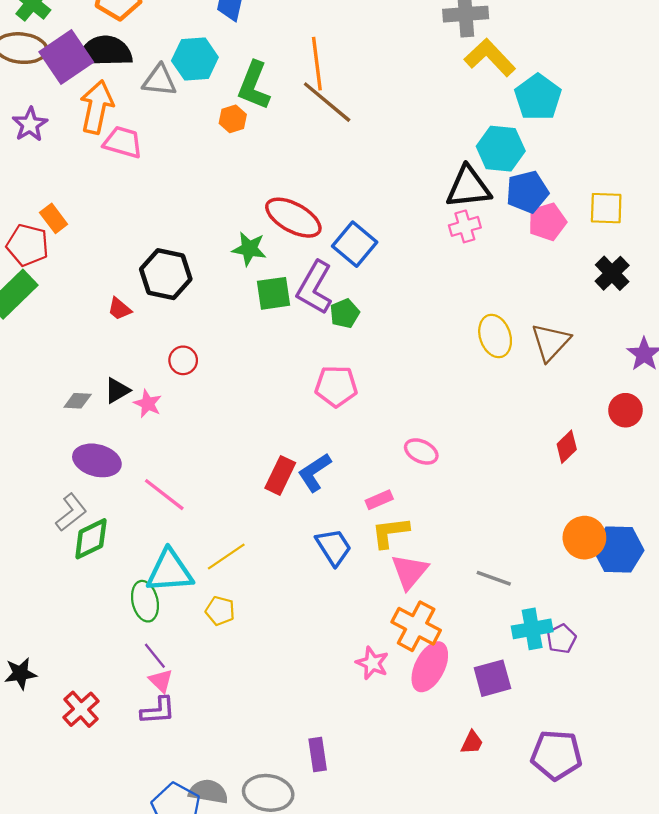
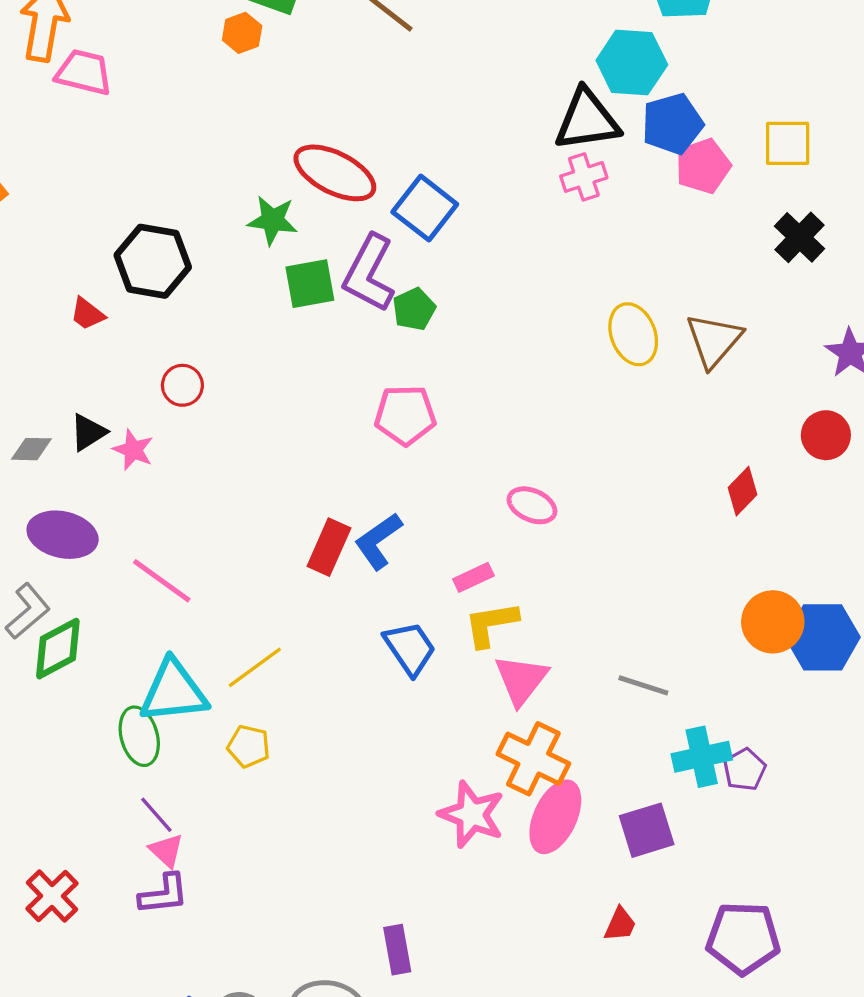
pink star: (372, 663) -> (472, 814), size x1.4

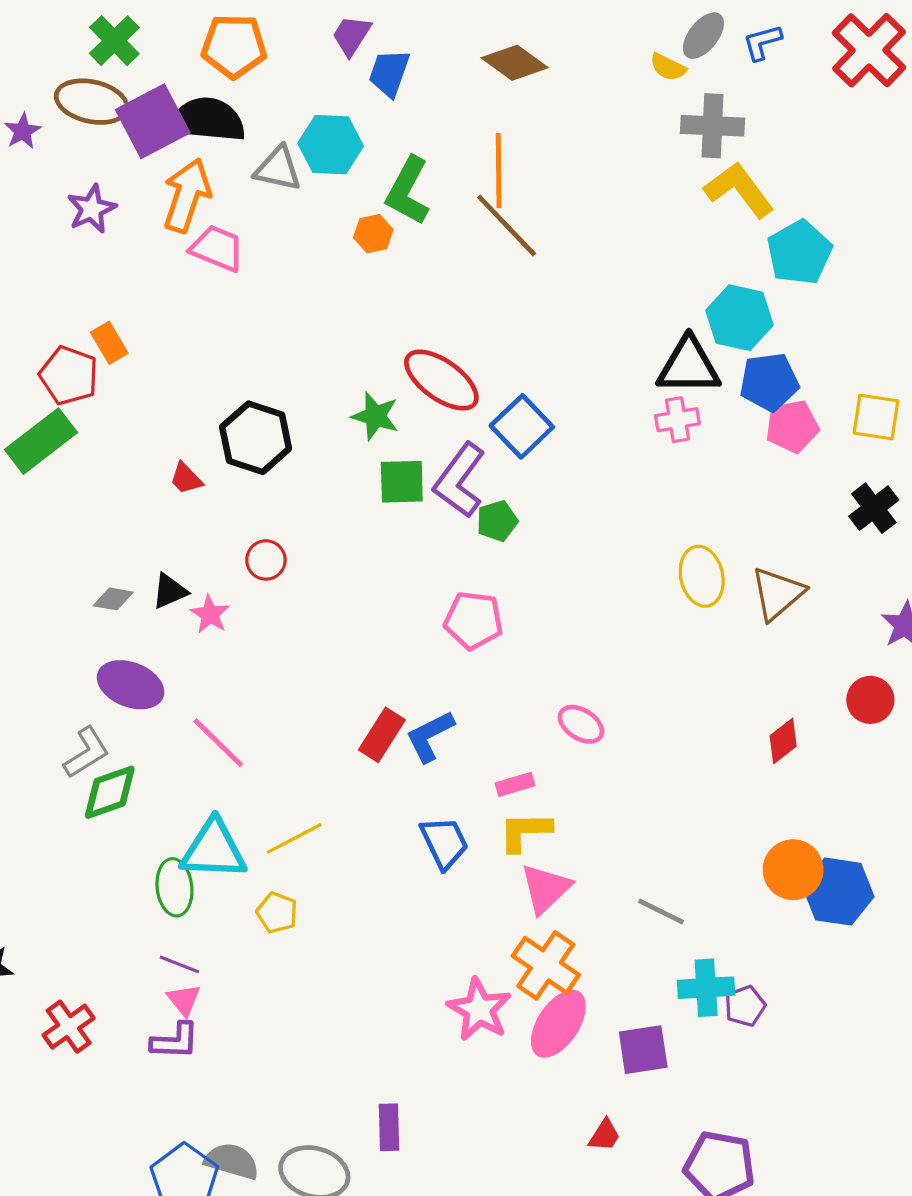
purple line: (156, 815) -> (179, 964), turned -36

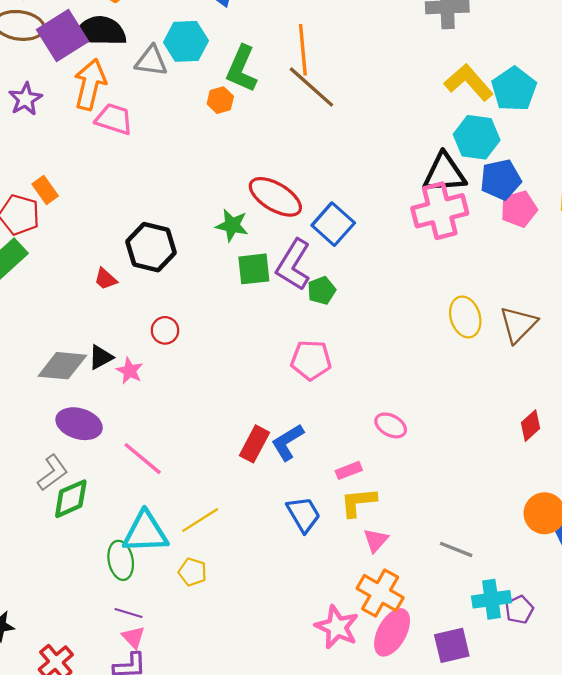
yellow L-shape: (739, 190) -> (469, 82), moved
pink cross: (677, 420) -> (440, 211), size x1.8
gray diamond: (113, 599) -> (62, 366), size x1.8
pink triangle: (546, 889) -> (376, 540), size x0.7

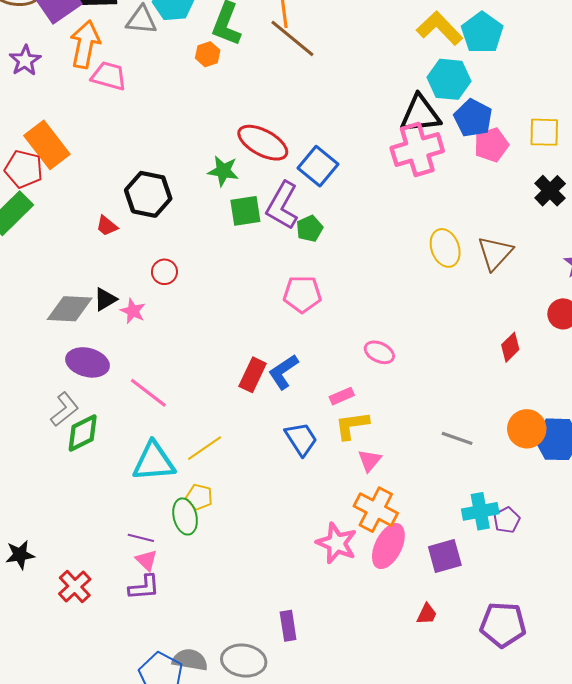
blue pentagon: (501, 180) -> (473, 118), turned -30
orange rectangle: (45, 190) -> (47, 145), size x1.8
gray line: (456, 549) -> (457, 438), moved
green ellipse: (121, 560) -> (185, 516), moved

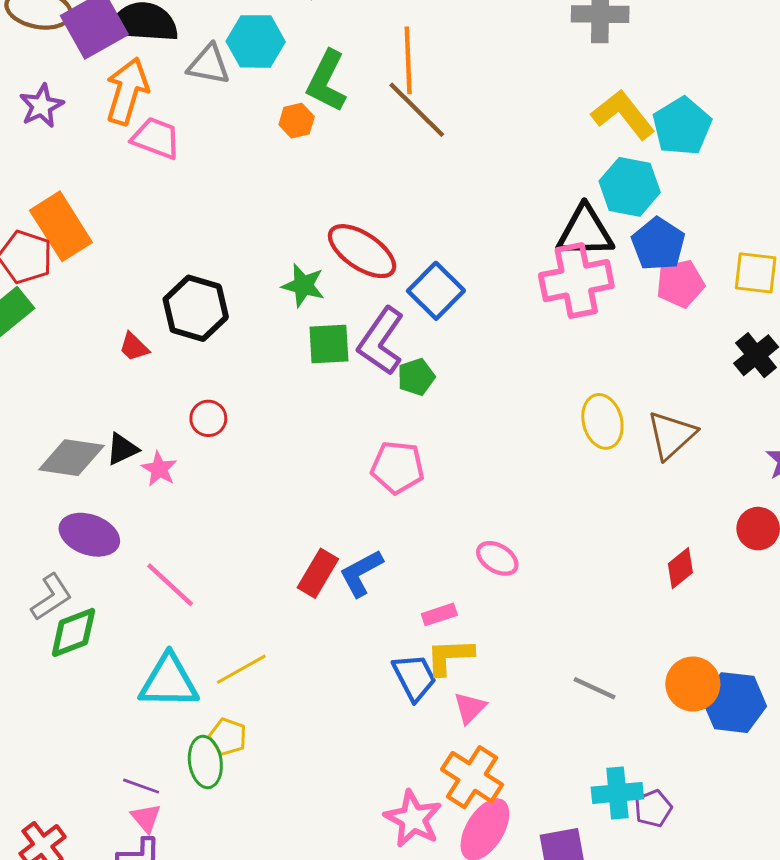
blue trapezoid: (301, 439) -> (414, 677), moved

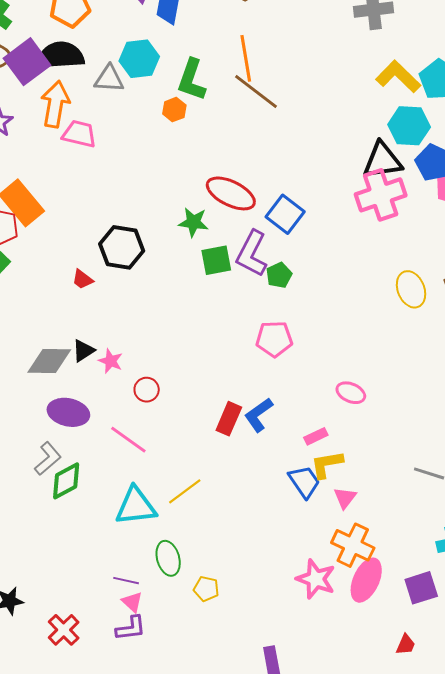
red circle: (208, 418) -> (147, 390), moved
yellow pentagon: (228, 737) -> (206, 589), moved

